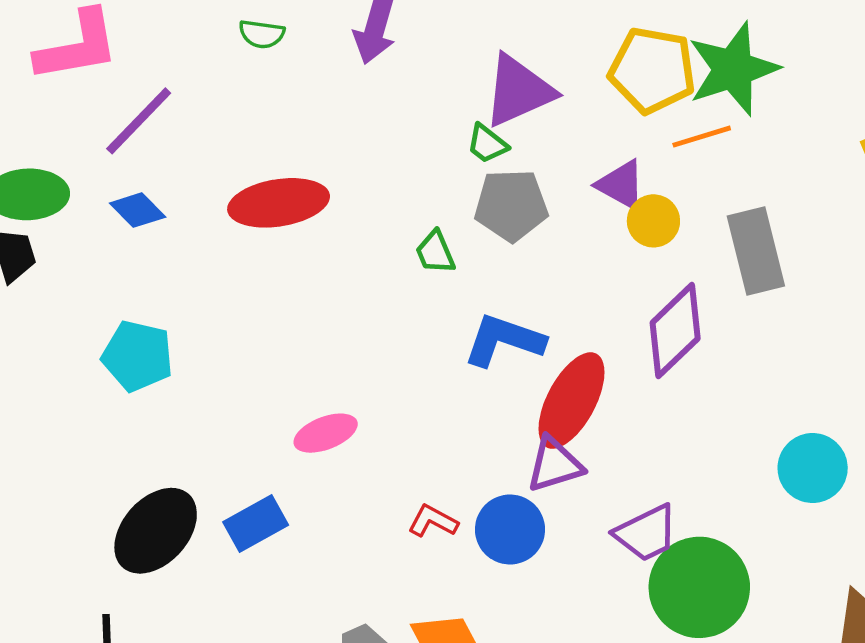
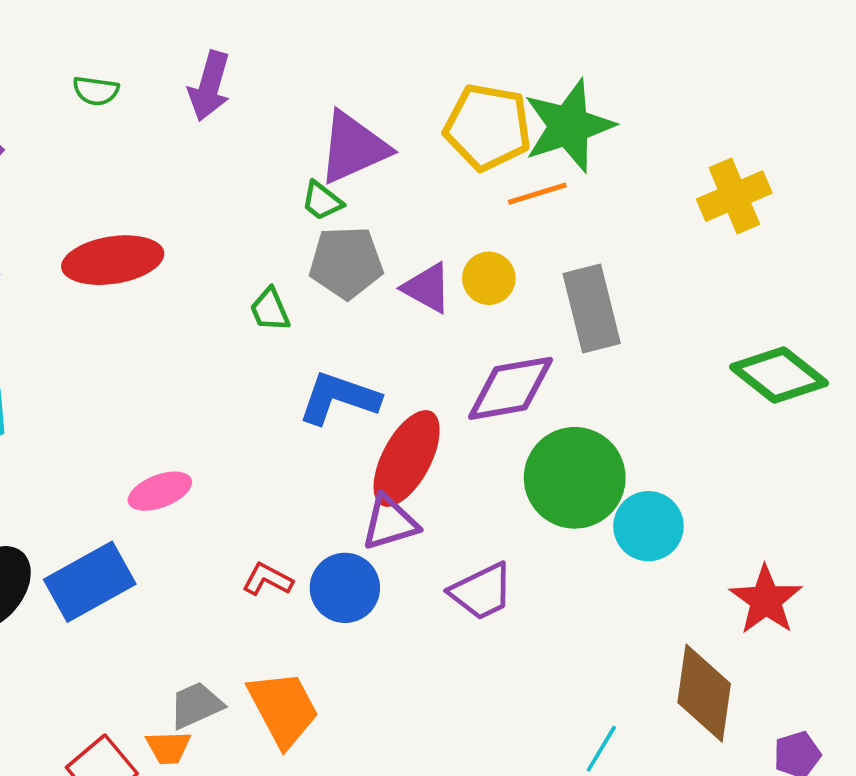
purple triangle: (621, 185) -> (427, 288), moved
purple diamond: (675, 331) -> (511, 388), turned 34
blue rectangle: (256, 523) -> (90, 582), size x1.4
green circle: (699, 587) -> (575, 478), moved

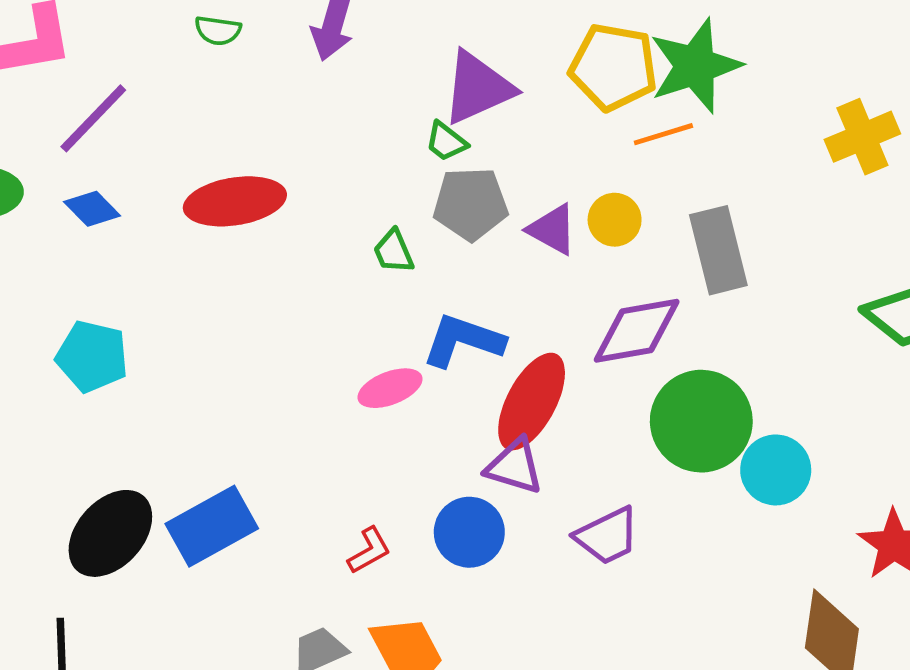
pink ellipse: (160, 491) -> (390, 388), moved
purple triangle: (390, 523) -> (514, 466), turned 34
red L-shape: (268, 579) -> (369, 551), moved, turned 123

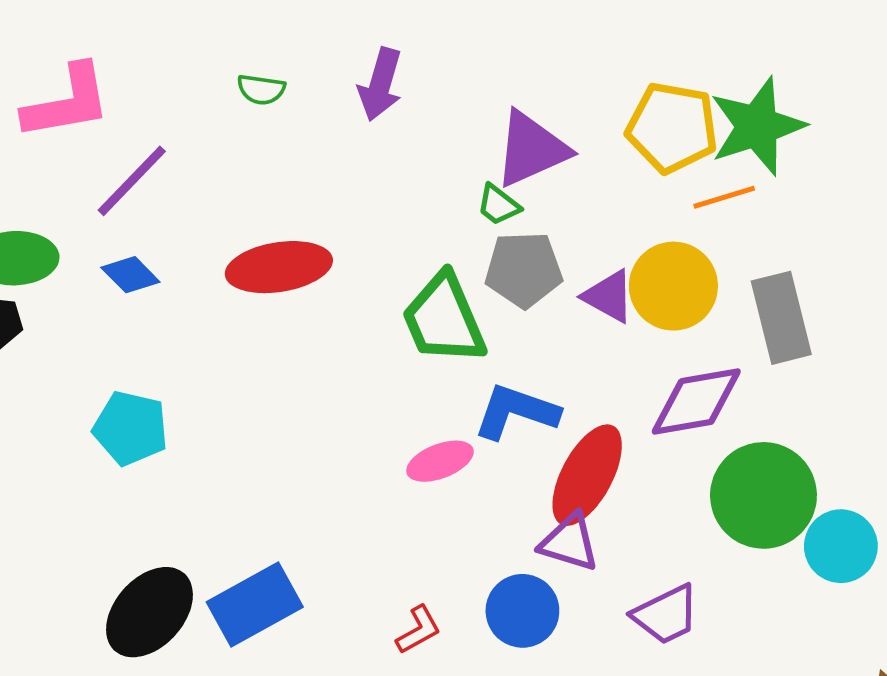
yellow circle: (615, 220) -> (673, 286), size x1.6
green trapezoid: (394, 251) -> (444, 319), size x2.0

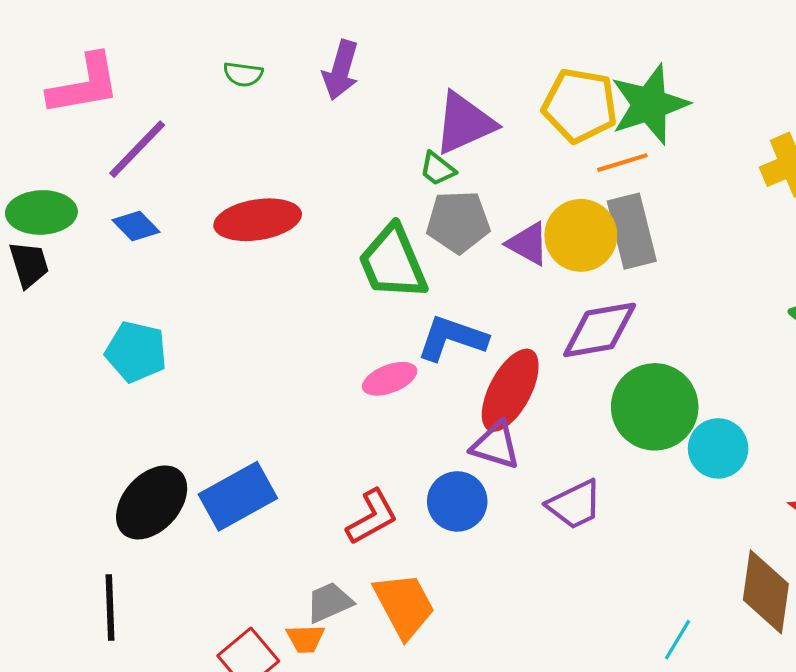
gray rectangle: (781, 318) -> (632, 231), moved
red L-shape: (418, 630) -> (372, 517), size x1.4

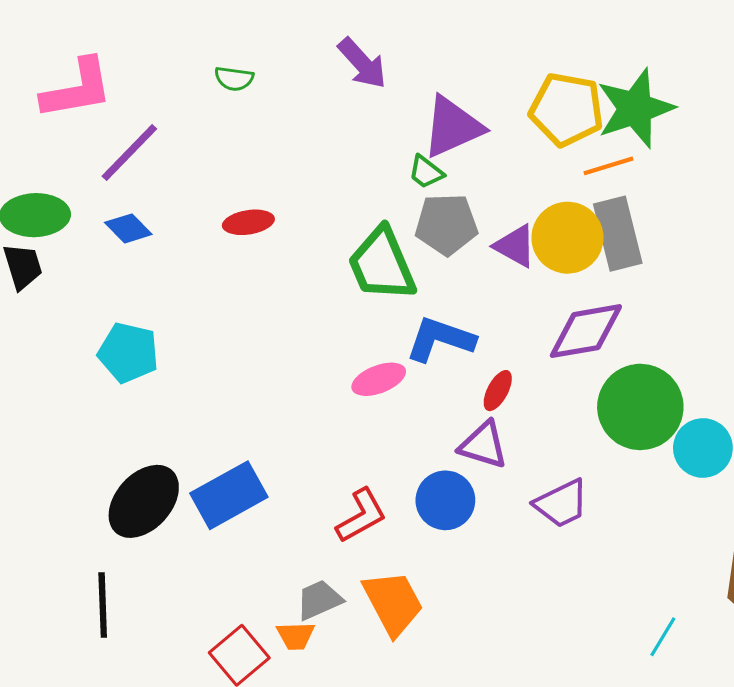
purple arrow: (341, 70) -> (362, 63), moved, turned -58
red ellipse: (258, 220) -> (248, 222), size x0.6
red ellipse: (510, 390) -> (498, 391), size x0.5

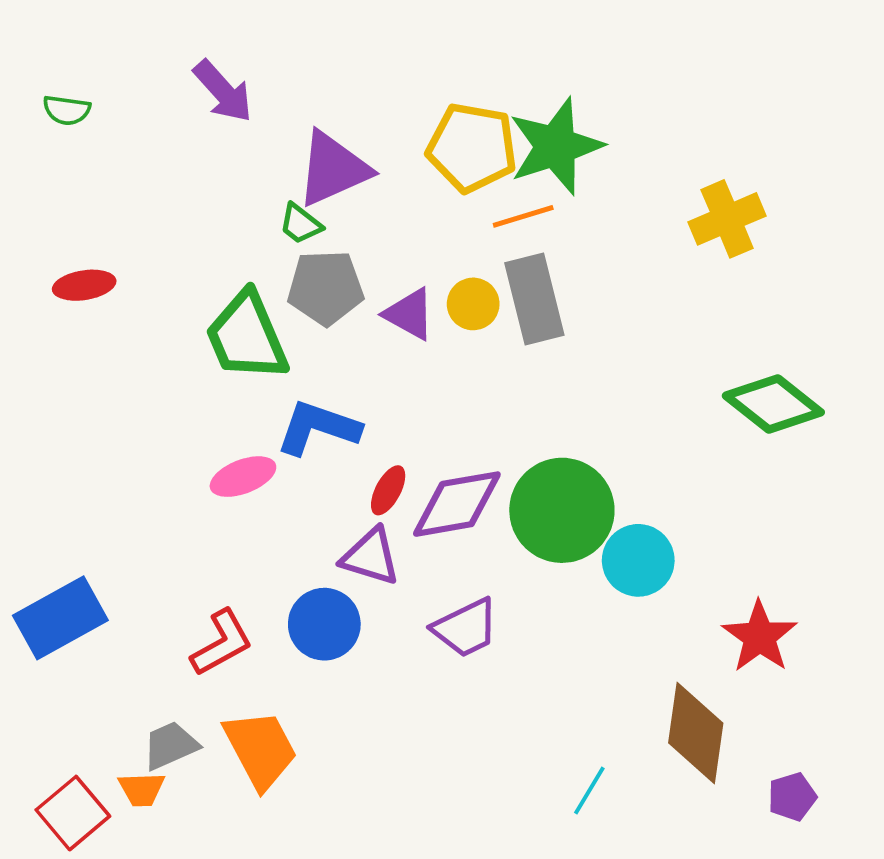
yellow circle: (567, 238) -> (473, 304), size x0.6
purple diamond: (586, 331) -> (457, 504), moved

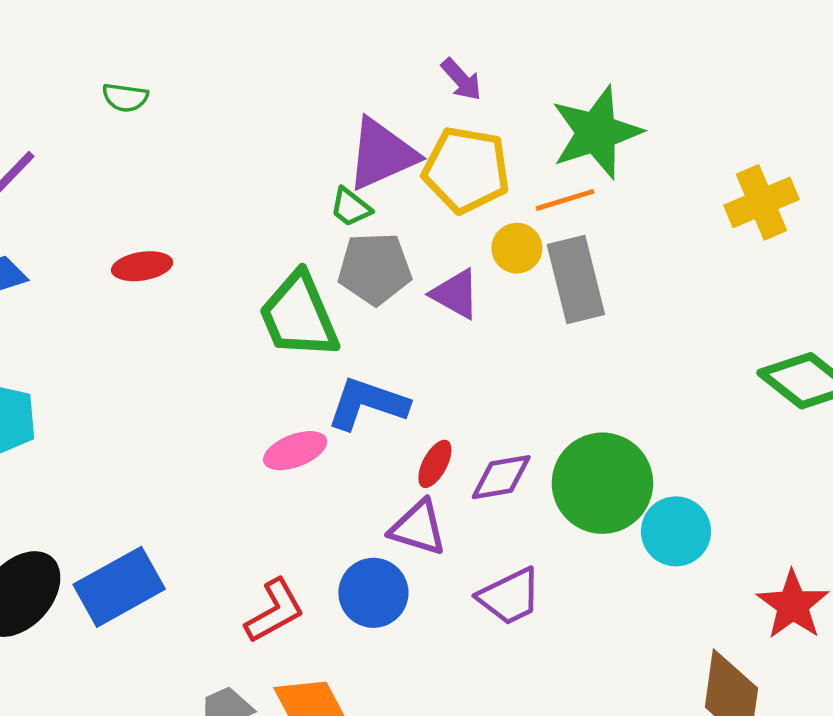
purple arrow: (223, 91) -> (461, 79), moved, size x0.7
yellow pentagon: (472, 148) -> (466, 170), moved
yellow circle: (473, 304) -> (517, 248), moved
purple diamond: (457, 504) -> (501, 477), size x0.7

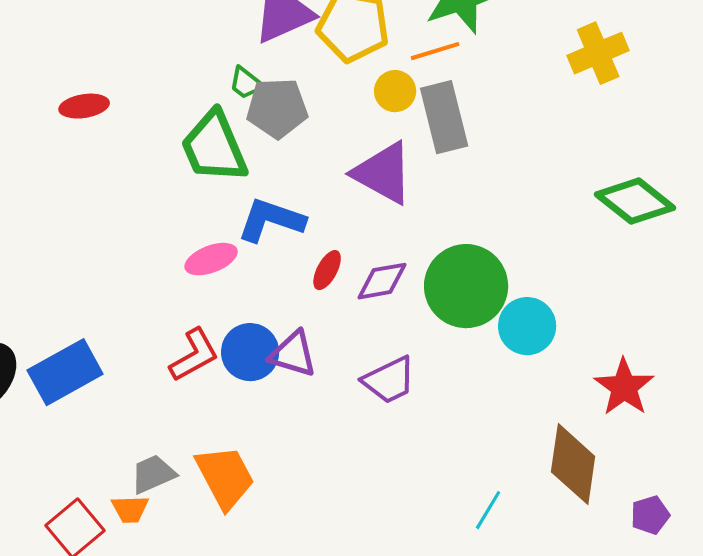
green trapezoid: (351, 207) -> (246, 83), moved
purple triangle: (455, 294) -> (383, 173), moved, size x1.5
purple triangle: (418, 528) -> (293, 354), moved
blue circle: (373, 593) -> (250, 352), moved
red L-shape: (275, 611) -> (194, 355), moved

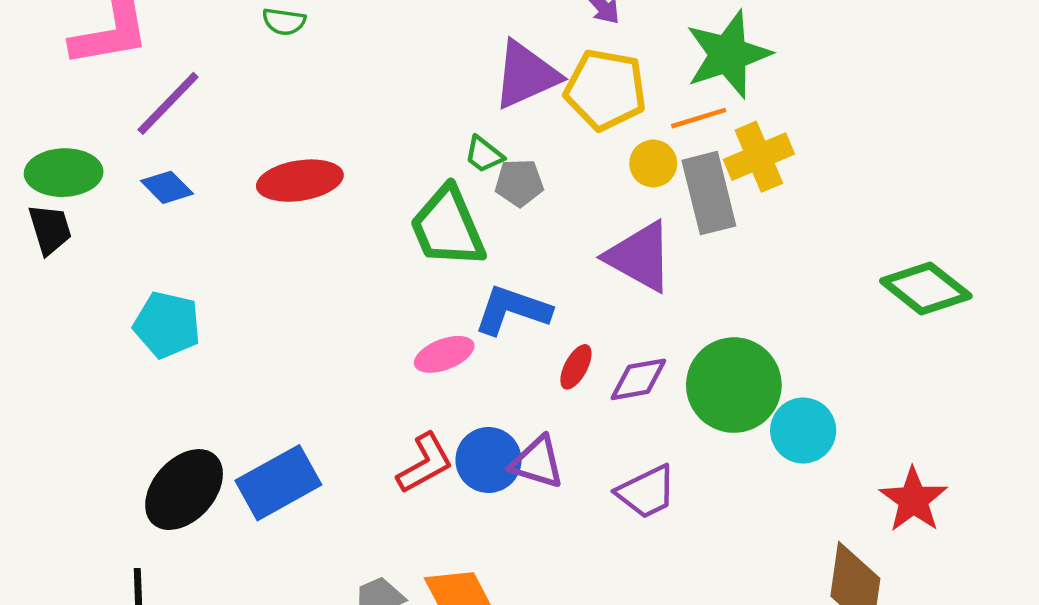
yellow cross: (598, 53) -> (759, 157), moved
red ellipse: (84, 106) -> (300, 181), size x1.5
gray pentagon: (277, 108) -> (519, 183), size x0.7

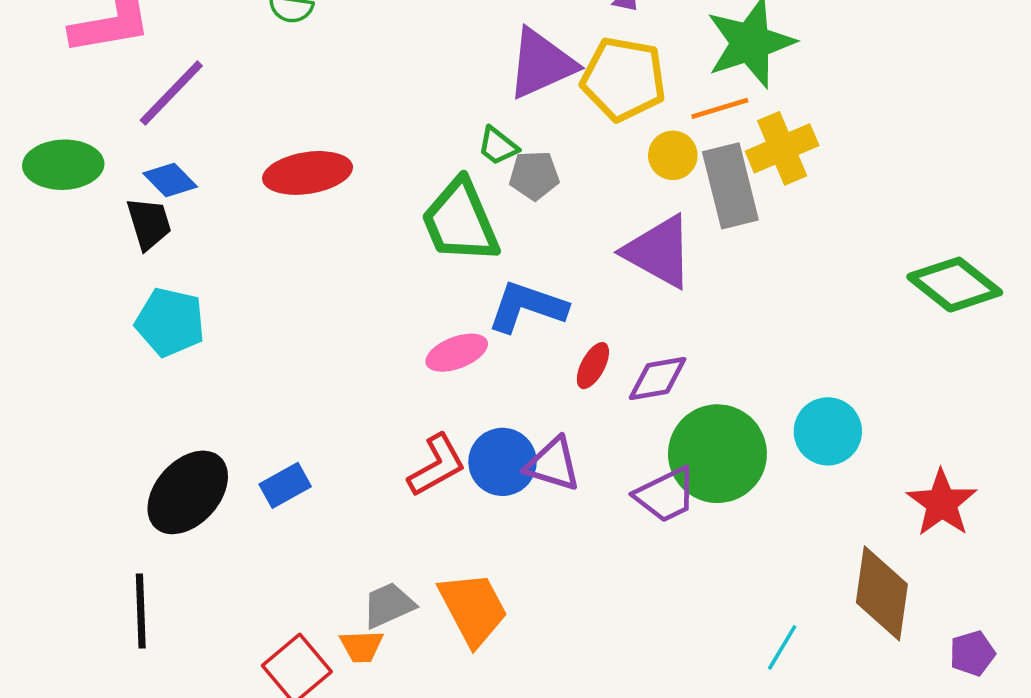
black trapezoid: (50, 229) -> (149, 223), moved
green circle: (734, 385) -> (717, 454), moved
blue rectangle: (278, 483) -> (285, 485), size x0.6

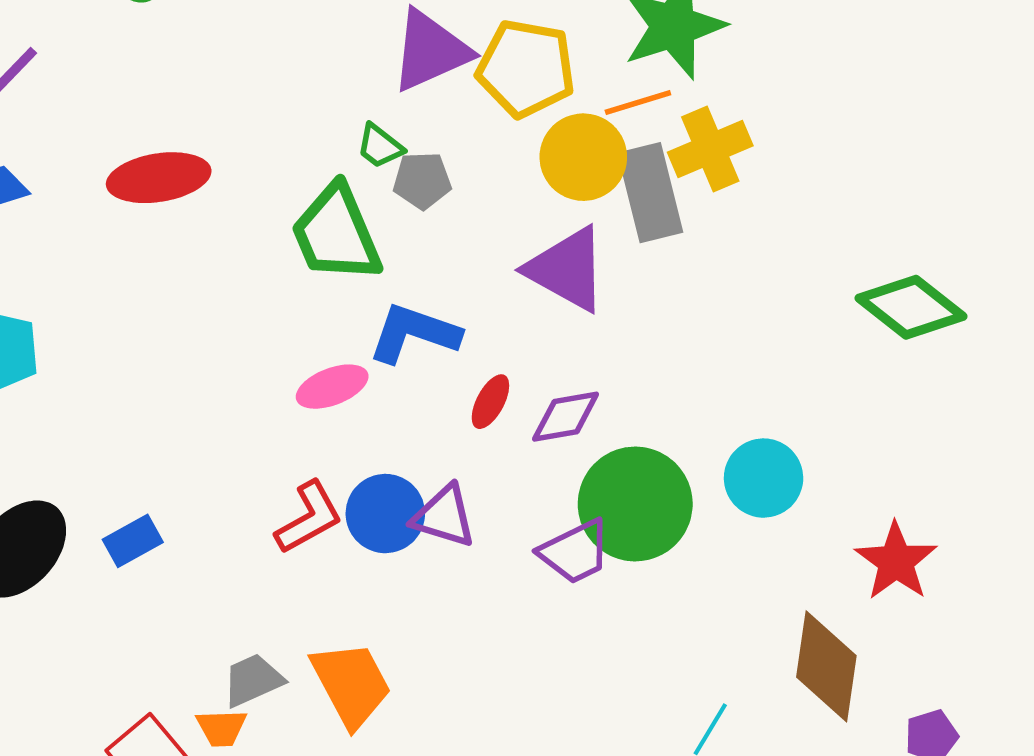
yellow circle: (673, 155) -> (583, 157), size x1.5

